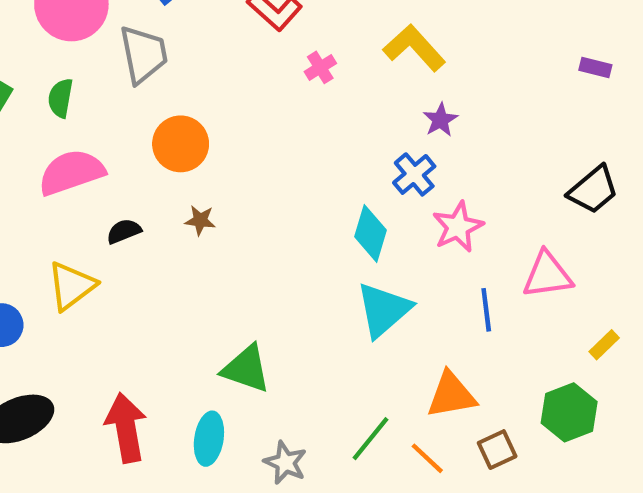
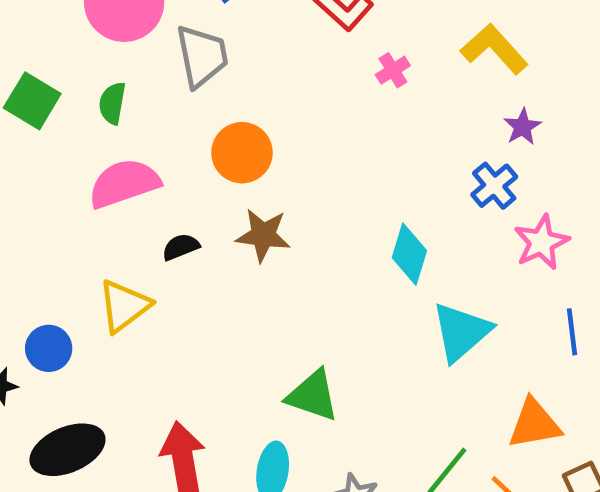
brown star: (200, 220) -> (263, 235), size x1.6
cyan diamond: (371, 233) -> (409, 254), moved

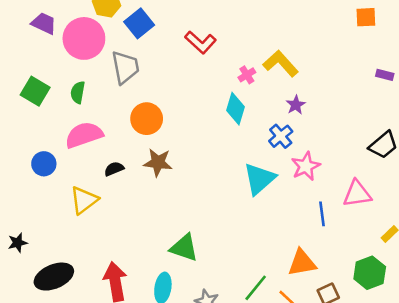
pink cross: (393, 70) -> (247, 75), moved
cyan diamond: (409, 254) -> (236, 109), moved
cyan triangle: (461, 332) -> (259, 179), moved
blue circle: (49, 348) -> (44, 164), moved

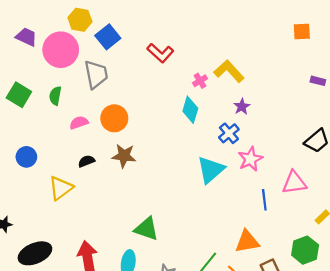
pink semicircle: (84, 135) -> (79, 123), moved, size x0.6

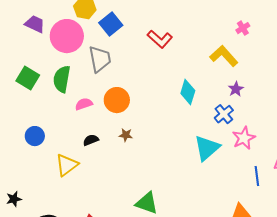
pink cross: (200, 81) -> (243, 28), moved
green semicircle: (55, 96) -> (62, 79), size x1.5
brown star: (124, 156) -> (126, 135), size x0.6

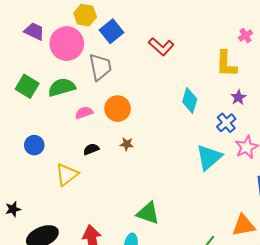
yellow L-shape: (224, 56) -> (226, 64), turned -136
green semicircle: (62, 79) -> (62, 87), turned 64

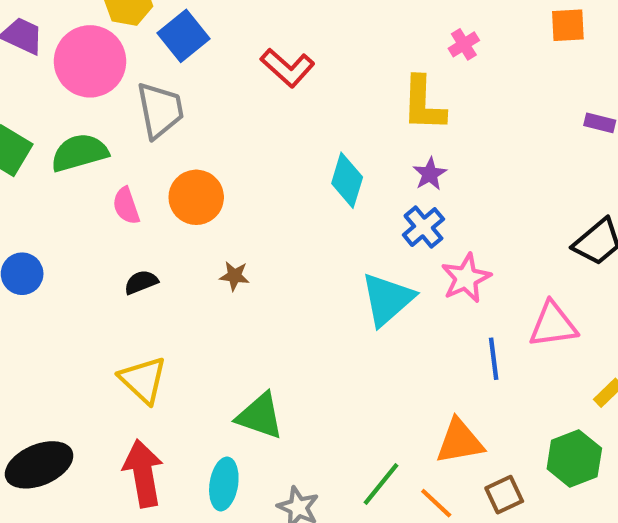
purple star: (238, 97) -> (430, 174), moved
pink semicircle: (84, 113) -> (126, 206), turned -90
brown star: (127, 144) -> (234, 276), moved
yellow triangle: (67, 175) -> (143, 380), moved, turned -40

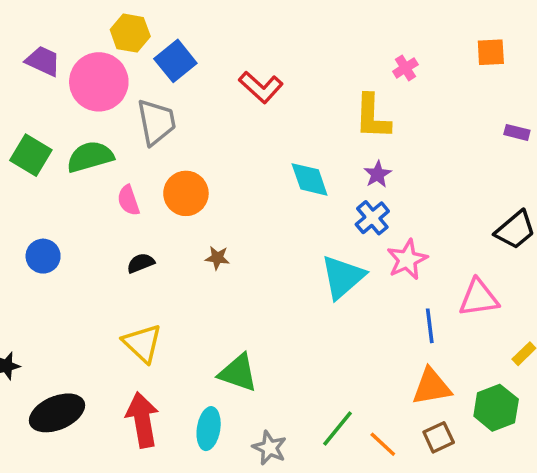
cyan diamond: (347, 180) -> (310, 179), turned -36
orange triangle: (460, 442) -> (432, 387), moved

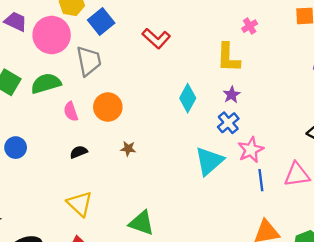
cyan diamond: (310, 179) -> (188, 98), turned 48
blue line: (430, 326) -> (261, 180), moved

